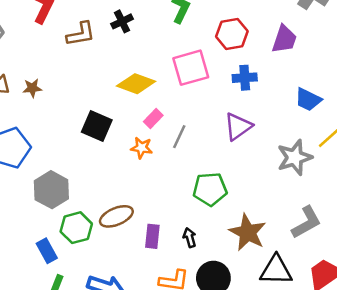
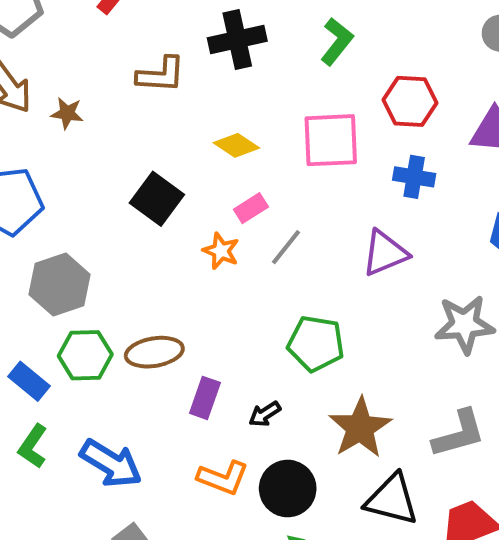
black cross: (122, 21) -> (237, 40), size x1.5
brown L-shape: (81, 34) -> (161, 75), moved
yellow diamond: (136, 84) -> (236, 145), size x0.7
black arrow: (190, 238) -> (265, 414), turned -120
blue rectangle: (47, 251) -> (29, 381), turned -35

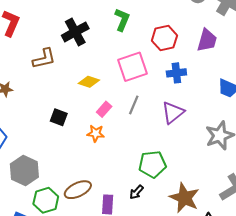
black square: (157, 199) -> (59, 117), size x0.7
gray line: (286, 247) -> (134, 105), moved
black arrow: (265, 414) -> (136, 192), moved

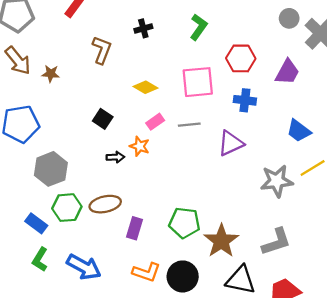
black cross: (75, 32) -> (143, 28), size x0.6
brown L-shape: (44, 59) -> (102, 50), turned -70
gray line: (134, 105) -> (189, 125), turned 48
green pentagon: (152, 164) -> (184, 223), moved
black arrow: (136, 192) -> (115, 157), moved, turned -147

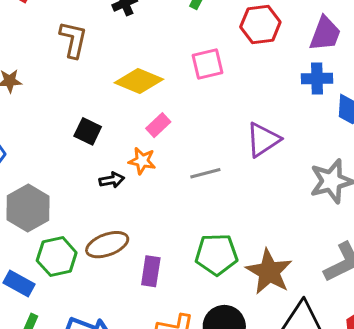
pink square: (198, 82) -> (208, 64), size x0.7
yellow diamond: (145, 87) -> (139, 81), size x1.4
blue cross: (245, 100) -> (317, 79), moved
gray line: (189, 125) -> (205, 173), moved

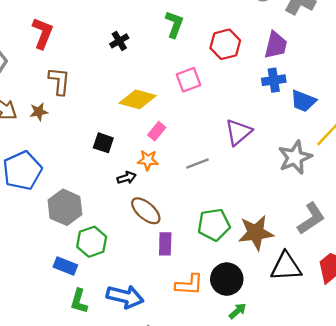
brown L-shape: (73, 39) -> (59, 81), moved
brown ellipse: (107, 245) -> (146, 211), moved, turned 68
brown star: (269, 272) -> (256, 233), turned -30

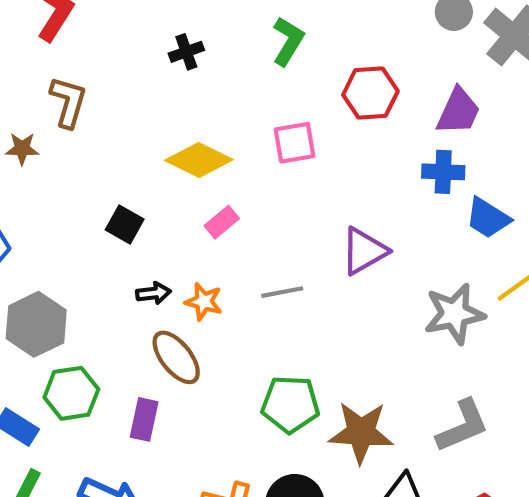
orange star: (148, 160) -> (204, 302), moved
purple rectangle: (165, 244) -> (144, 419), moved

